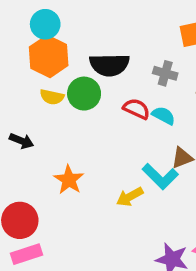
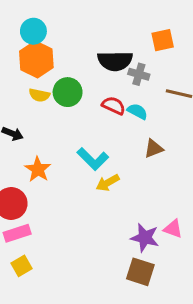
black semicircle: (109, 65) -> (115, 61), moved
cyan L-shape: (160, 176) -> (93, 159), moved
orange star: (69, 180) -> (38, 169), moved

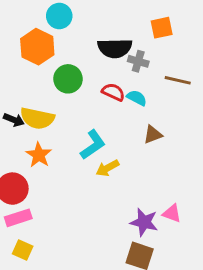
cyan circle: (33, 31) -> (59, 16), moved
yellow semicircle: (39, 95) -> (37, 118), moved, size x1.6
cyan L-shape: (93, 159) -> (93, 145), turned -80
yellow square: (22, 266) -> (23, 250), turned -36

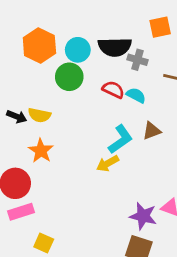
cyan circle: (59, 16) -> (78, 50), moved
yellow semicircle: (37, 118) -> (39, 115), size x0.7
cyan L-shape: (93, 145) -> (120, 139), moved
yellow square: (23, 250) -> (44, 243), moved

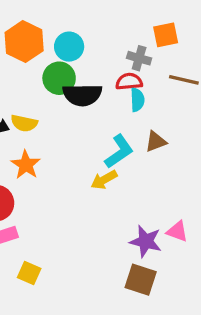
orange square: (160, 27) -> (166, 35), moved
black semicircle: (115, 47) -> (82, 95), moved
red semicircle: (113, 90) -> (129, 82), moved, turned -30
cyan semicircle: (136, 95) -> (137, 100), turned 60

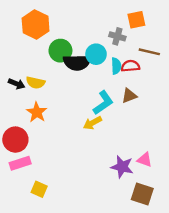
cyan circle: (69, 47) -> (96, 54), moved
red semicircle: (129, 82) -> (130, 66), moved
brown square: (141, 280) -> (142, 194), moved

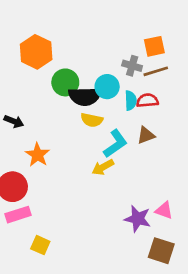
brown line: (149, 52) -> (156, 71), moved, turned -30
yellow semicircle: (36, 83) -> (92, 120), moved

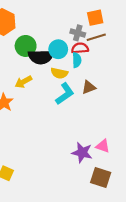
red semicircle: (147, 101) -> (80, 48), moved
yellow semicircle: (92, 120) -> (59, 73), moved
yellow arrow: (103, 167) -> (23, 82), moved

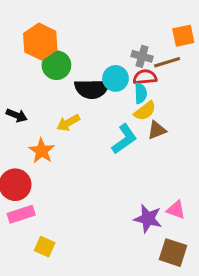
orange square: (95, 18) -> (183, 36), moved
green circle: (26, 46) -> (56, 65), moved
yellow semicircle: (59, 73) -> (145, 111), moved, turned -49

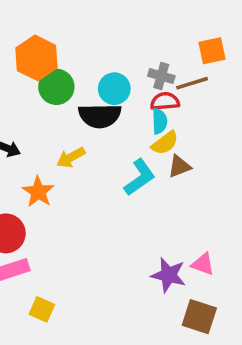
cyan circle: (115, 78) -> (114, 89), moved

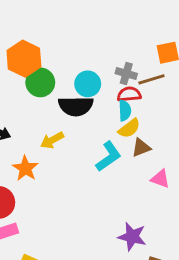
pink triangle: (203, 264) -> (160, 179), moved

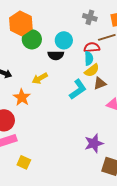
gray cross: (126, 73) -> (90, 17), moved
black semicircle: (76, 106) -> (56, 55), size x0.7
purple star: (132, 237) -> (94, 143), turned -30

